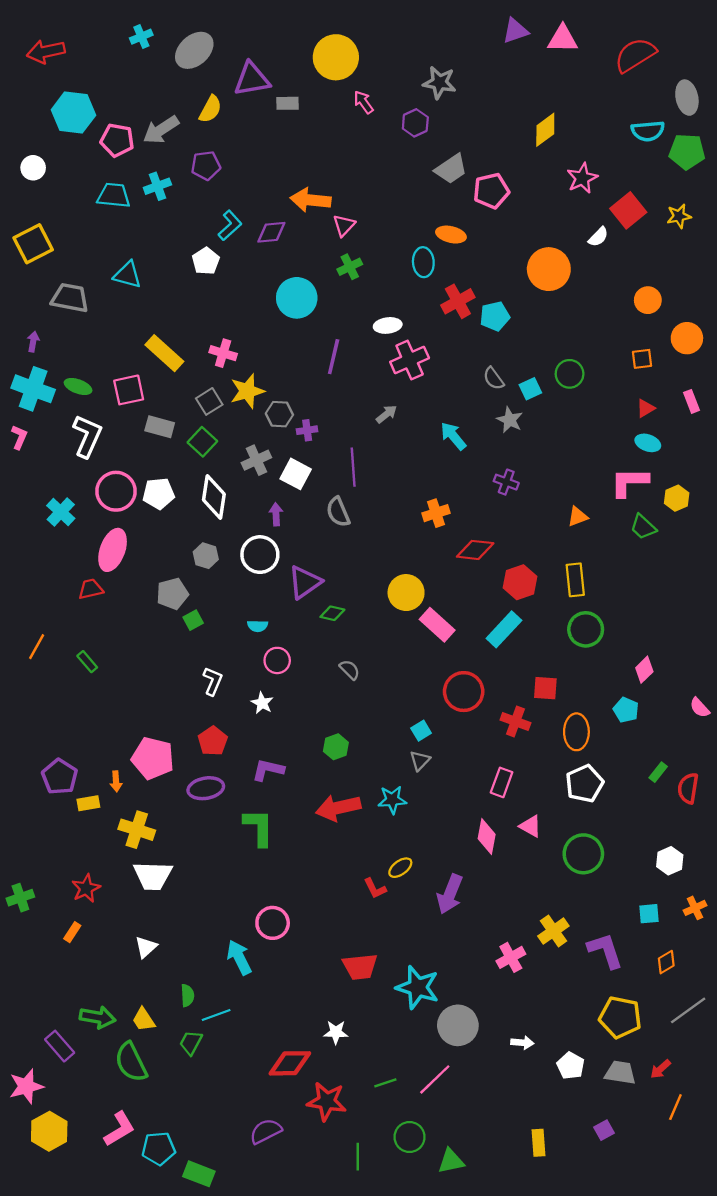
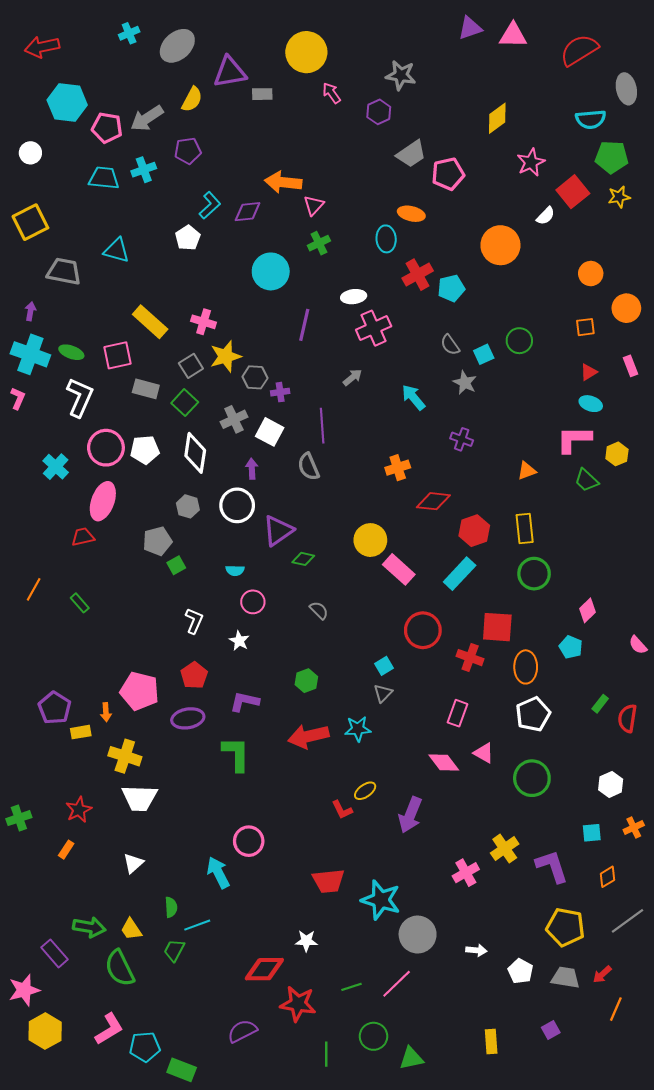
green pentagon: (687, 152) -> (612, 157), moved
red square: (545, 688) -> (497, 627), size x1.4
pink diamond: (487, 837) -> (444, 762), turned -48

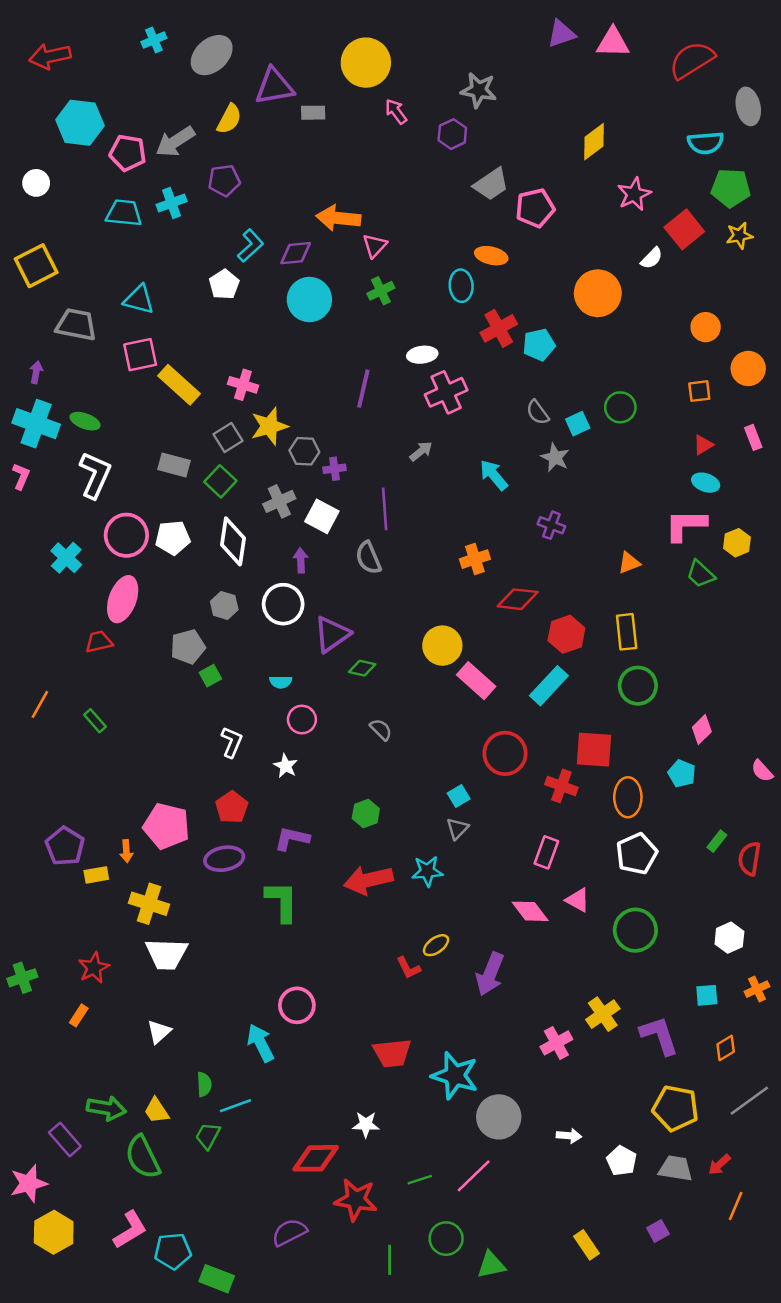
cyan circle: (271, 271) -> (309, 300), moved
pink square: (118, 355) -> (140, 355), moved
yellow rectangle: (491, 1042) -> (586, 1245), turned -30

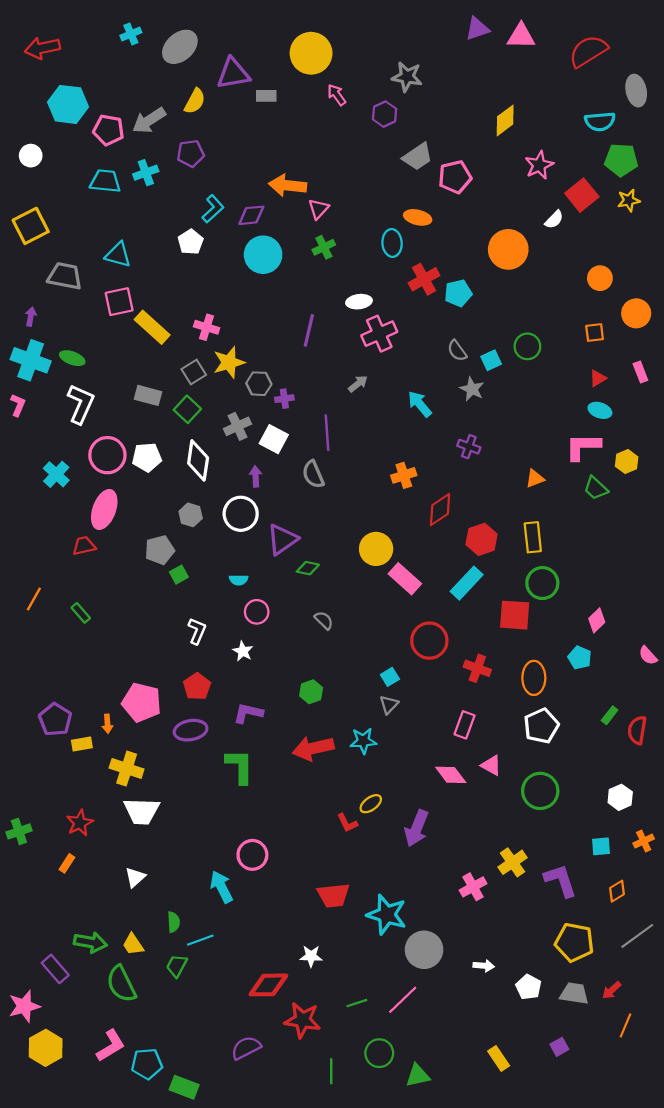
red diamond: (518, 599) -> (440, 509), turned -40
red square: (594, 750) -> (515, 615), moved

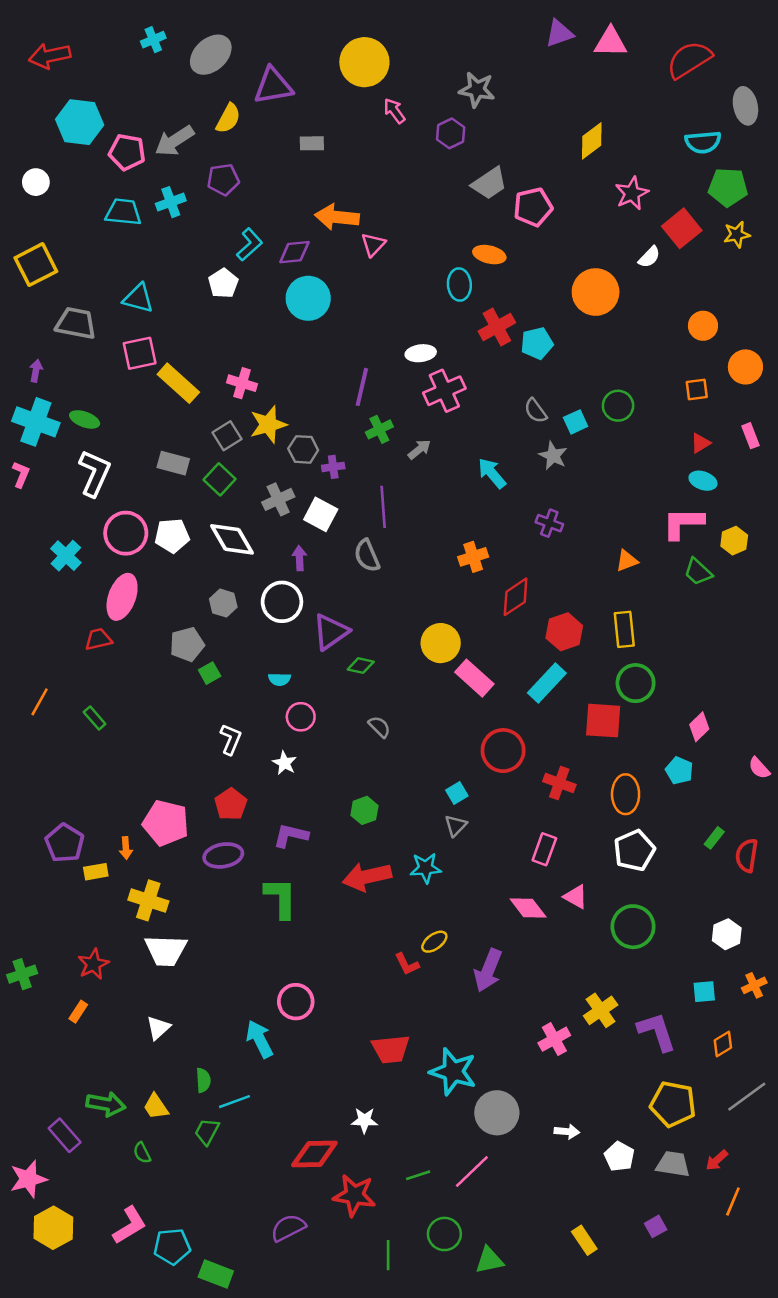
gray rectangle: (266, 96) -> (312, 143), moved
green cross: (324, 247) -> (379, 429), moved
white diamond: (198, 460) -> (232, 539), turned -39
green semicircle: (121, 984) -> (142, 1153), size x0.5

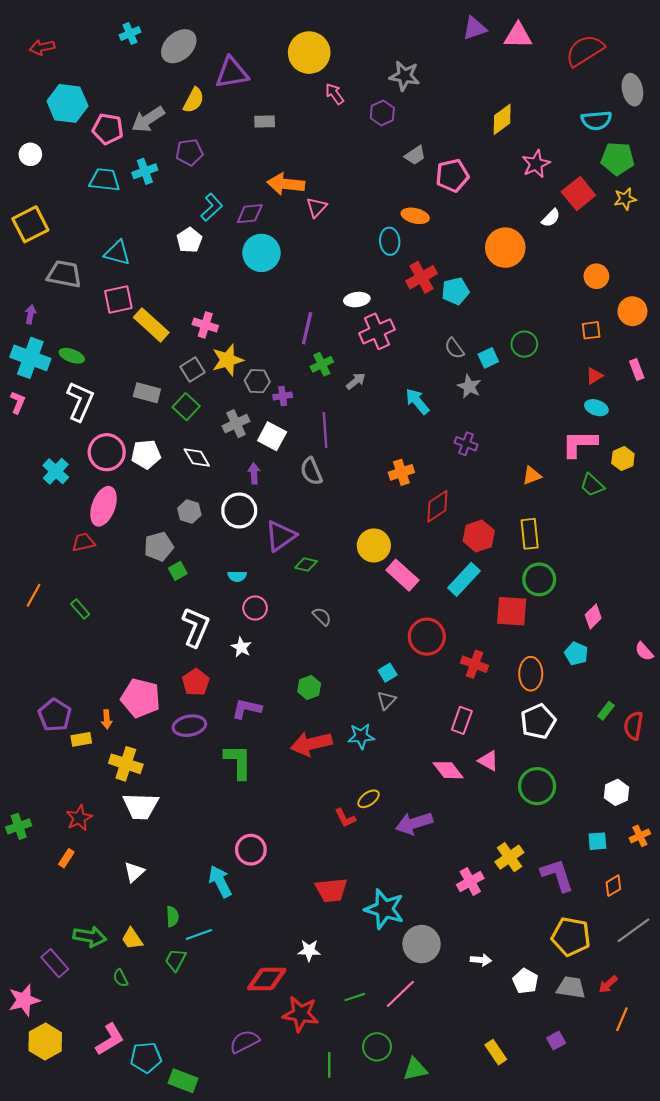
red arrow: (50, 56) -> (42, 47), size x0.7
gray trapezoid: (489, 183) -> (415, 155), size x0.7
white diamond: (232, 539) -> (197, 457), size x0.7
white L-shape: (231, 739) -> (196, 627), size x1.5
purple arrow: (488, 970) -> (414, 823), turned 51

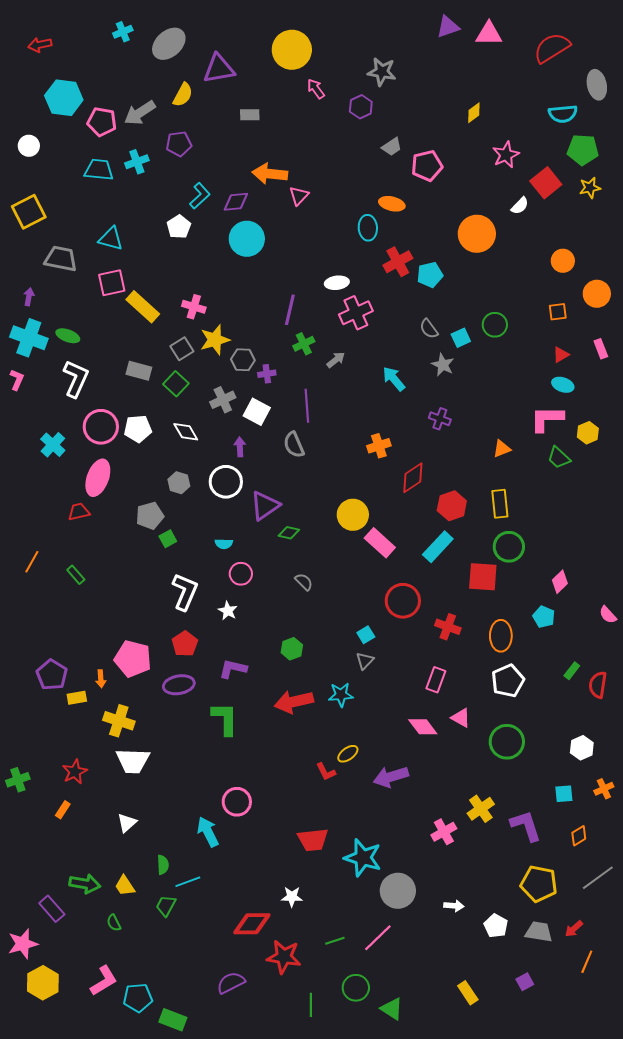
yellow diamond: (502, 119) -> (474, 113), size x0.7
green triangle: (415, 1069) -> (392, 1009), turned 45

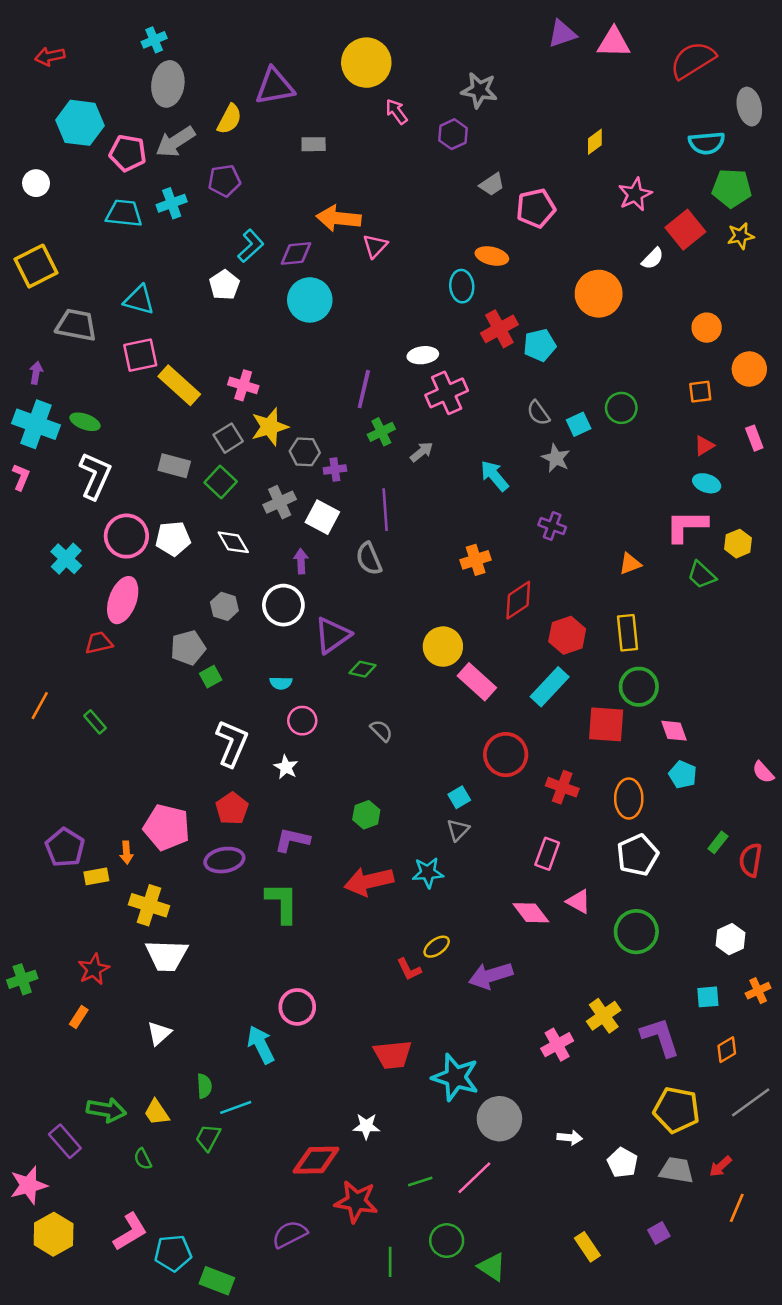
gray ellipse: (169, 44) -> (168, 84), moved, turned -40
pink diamond: (560, 582) -> (674, 731), moved, turned -65

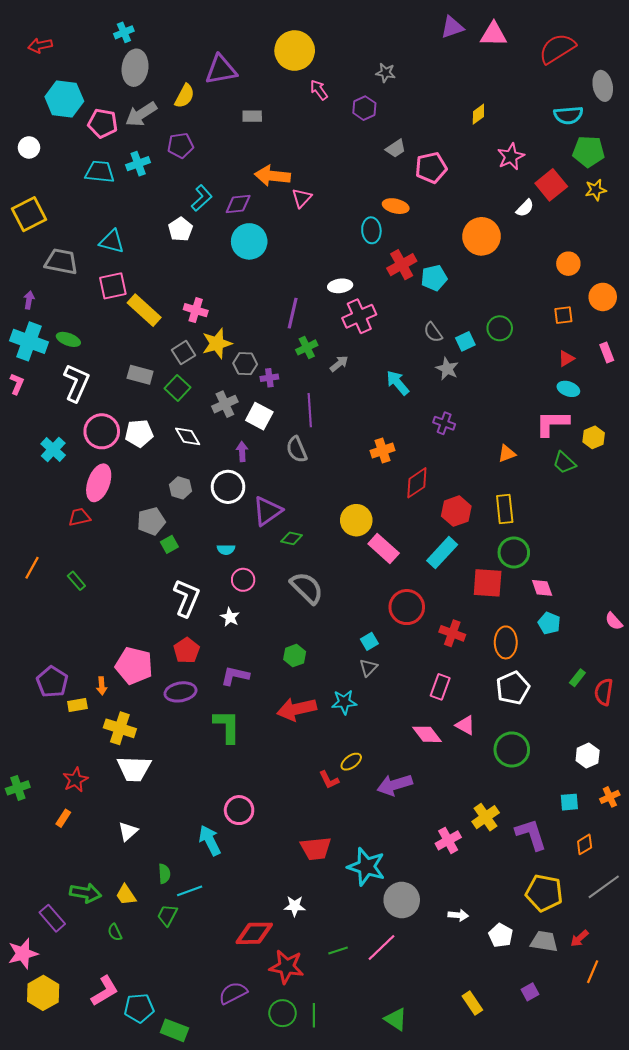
gray star: (479, 90) -> (386, 73), size x0.7
gray semicircle: (381, 731) -> (307, 588), size x1.8
green circle: (447, 1241) -> (283, 1013), moved

